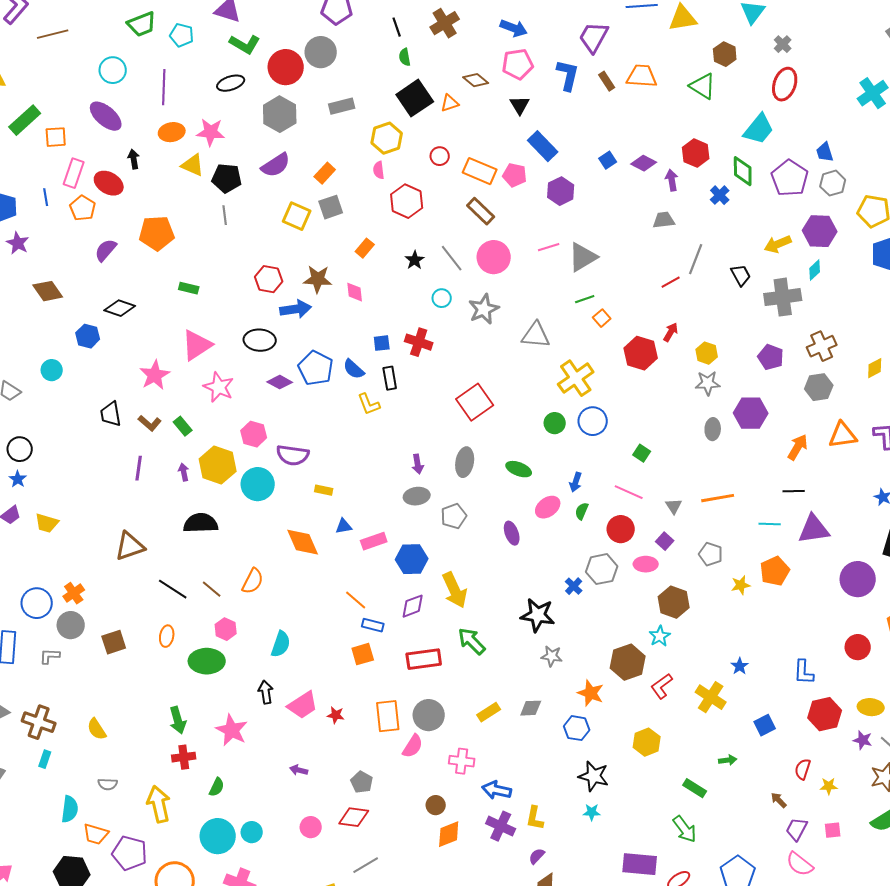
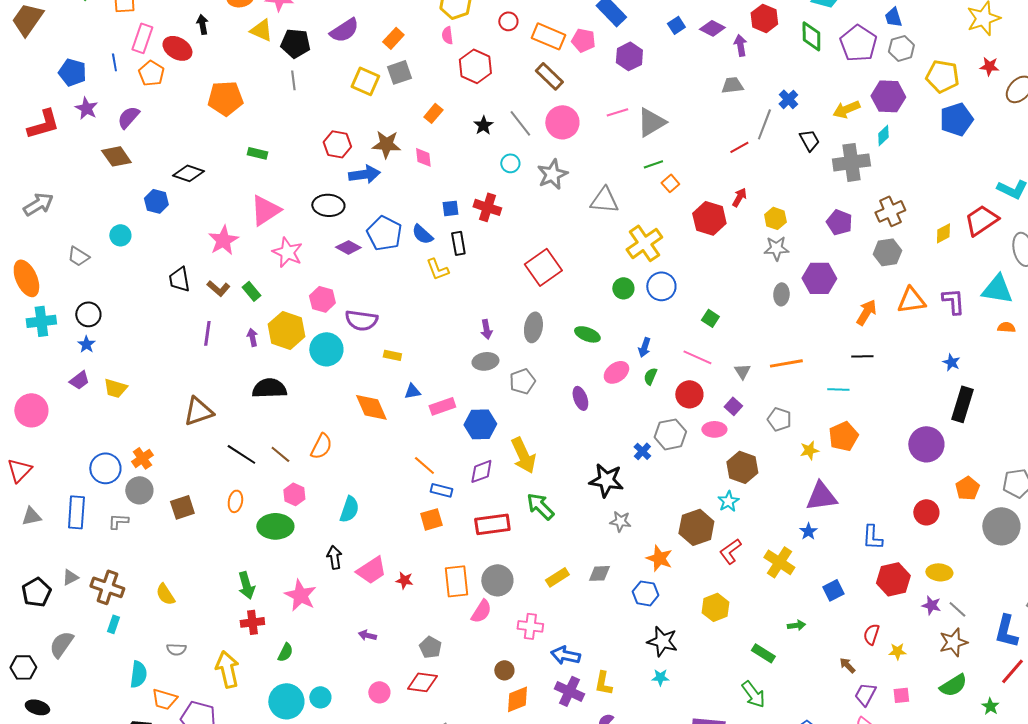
blue cross: (720, 195) -> (788, 99), moved
purple semicircle: (106, 250) -> (128, 117), moved
purple triangle: (814, 529) -> (821, 496), moved

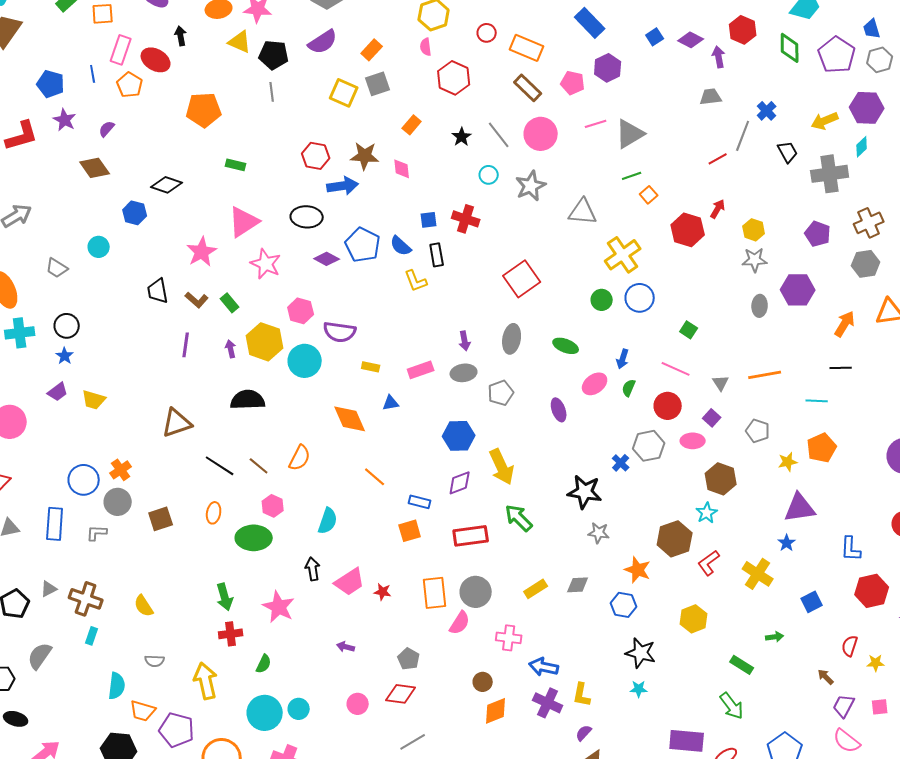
pink pentagon: (583, 40) -> (573, 83), moved
purple semicircle: (128, 117) -> (107, 129), size x0.7
pink rectangle: (442, 406) -> (421, 370), moved
orange line: (424, 465) -> (375, 477), moved

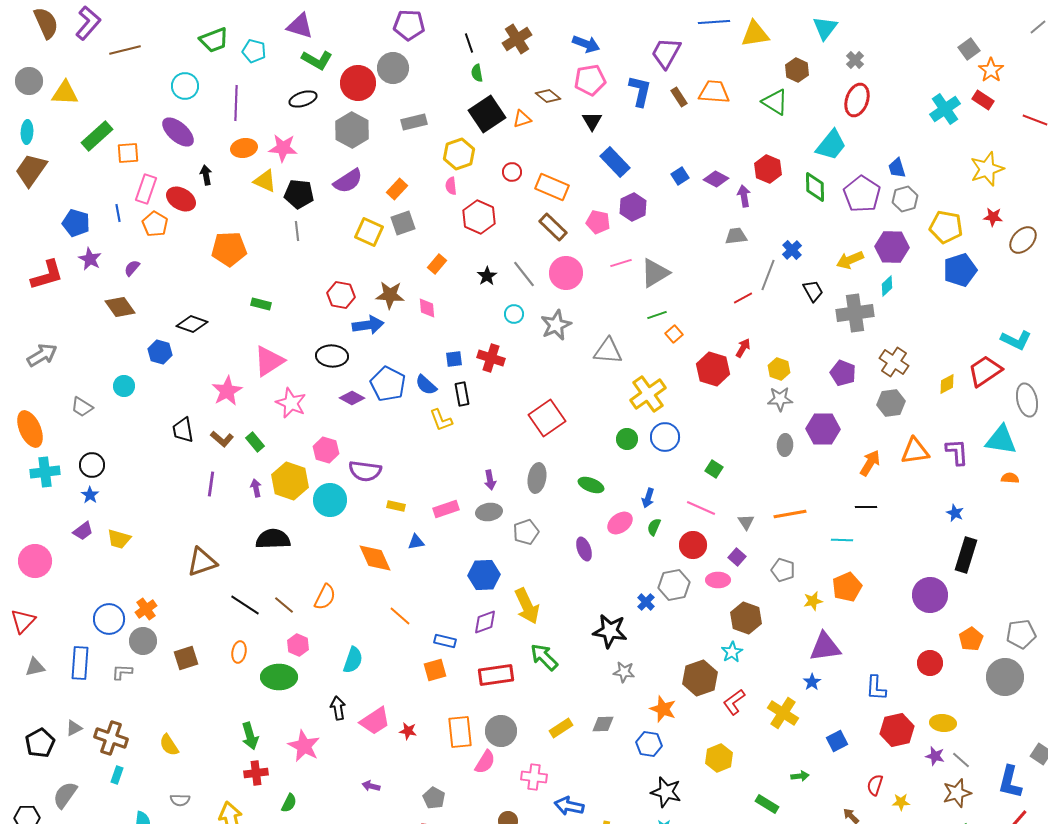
brown cross: (869, 223) -> (894, 362), turned -32

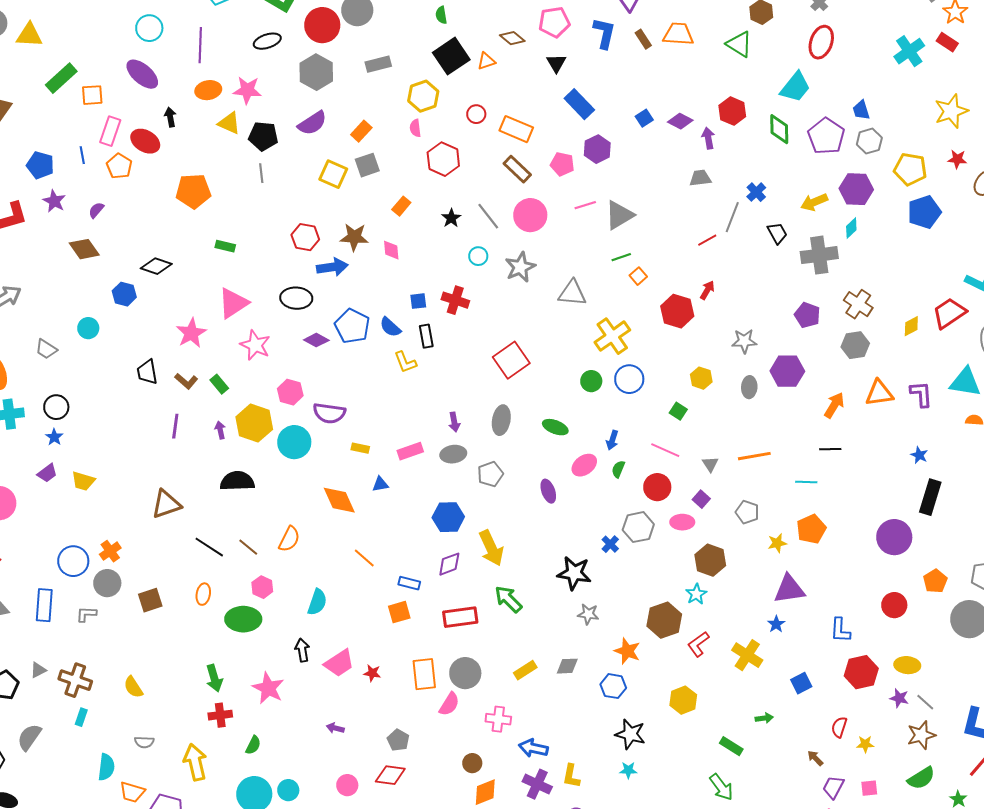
yellow hexagon: (779, 369) -> (701, 378), moved

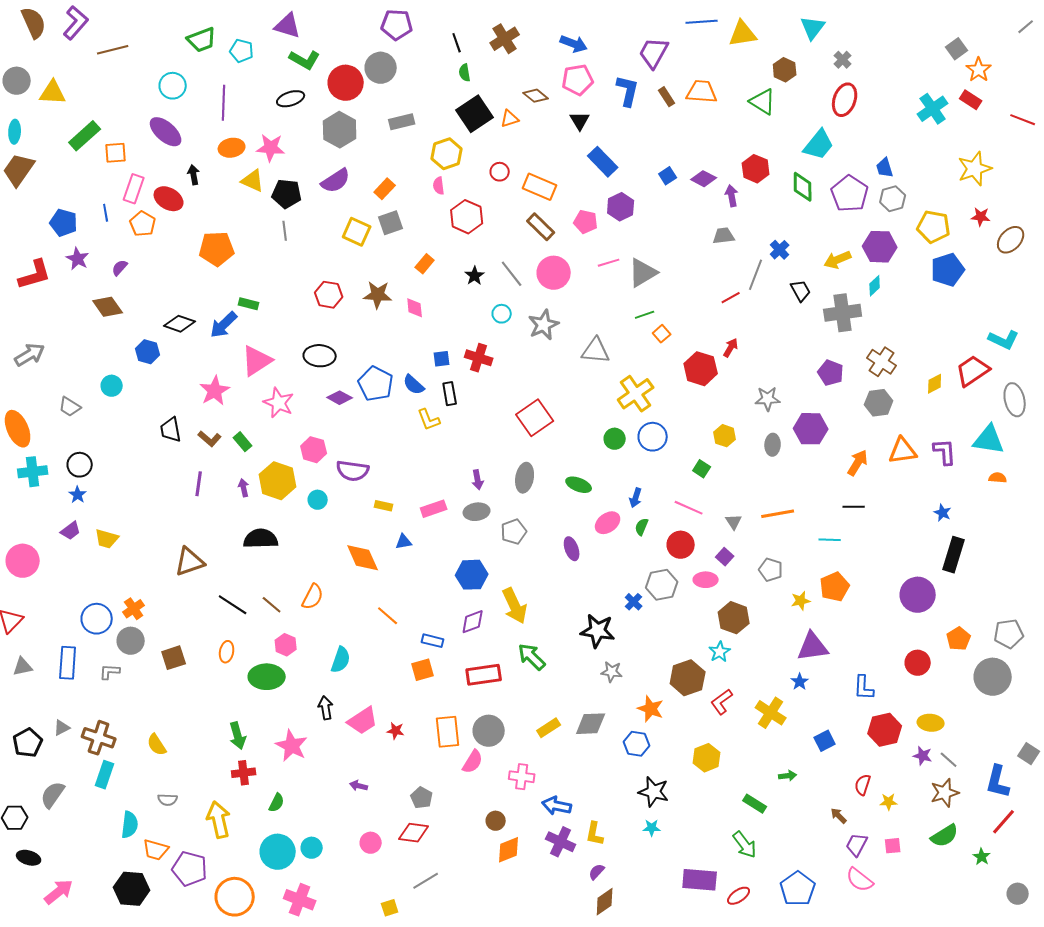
blue arrow: (332, 267) -> (224, 325), moved, turned 144
cyan circle: (294, 442) -> (318, 500), size x0.6
gray diamond: (567, 666) -> (591, 724), size x1.4
cyan rectangle: (81, 717) -> (105, 775), size x1.5

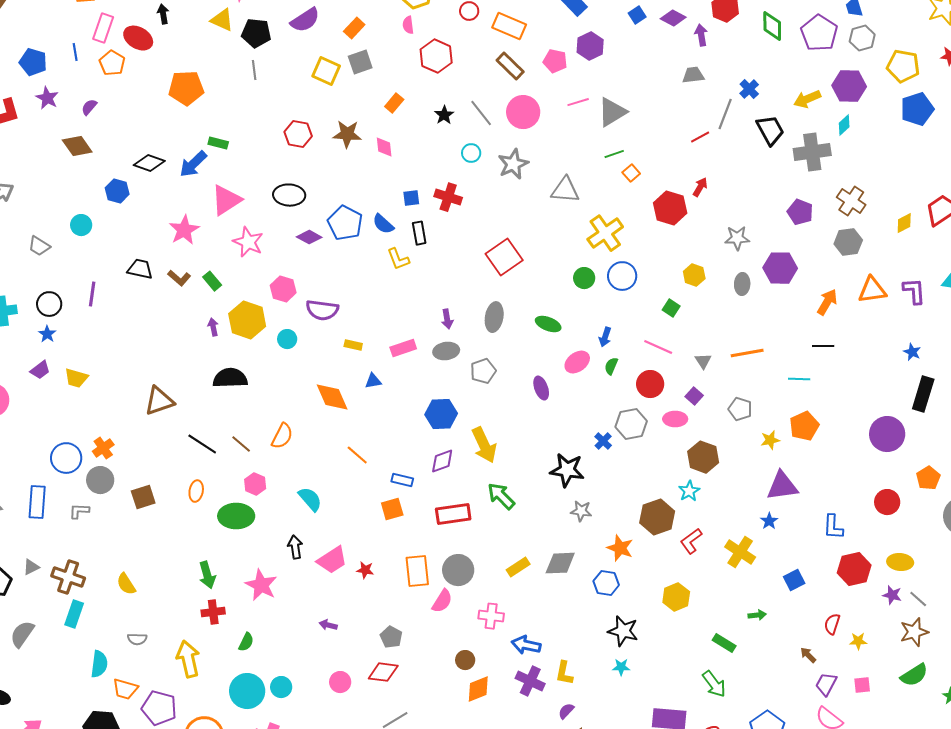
black trapezoid: (801, 291) -> (770, 130), size x1.4
black trapezoid: (171, 430) -> (140, 269), turned 112
purple line: (199, 484) -> (92, 294), moved
cyan semicircle: (341, 660) -> (310, 499), turned -60

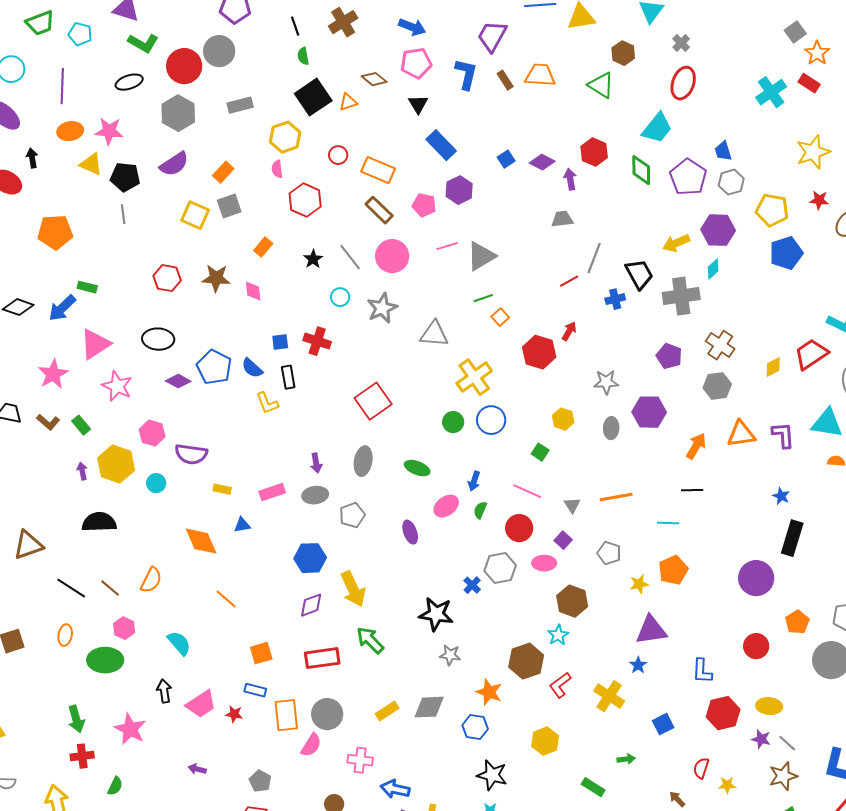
blue cross: (749, 89) -> (615, 299), moved, turned 30
blue rectangle: (402, 480) -> (255, 690), moved

